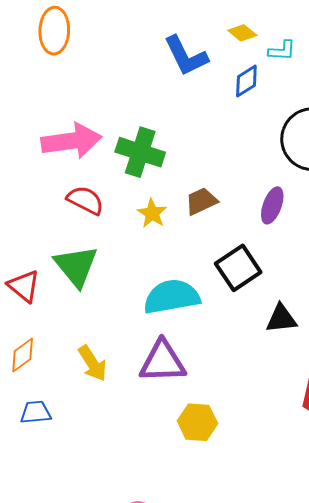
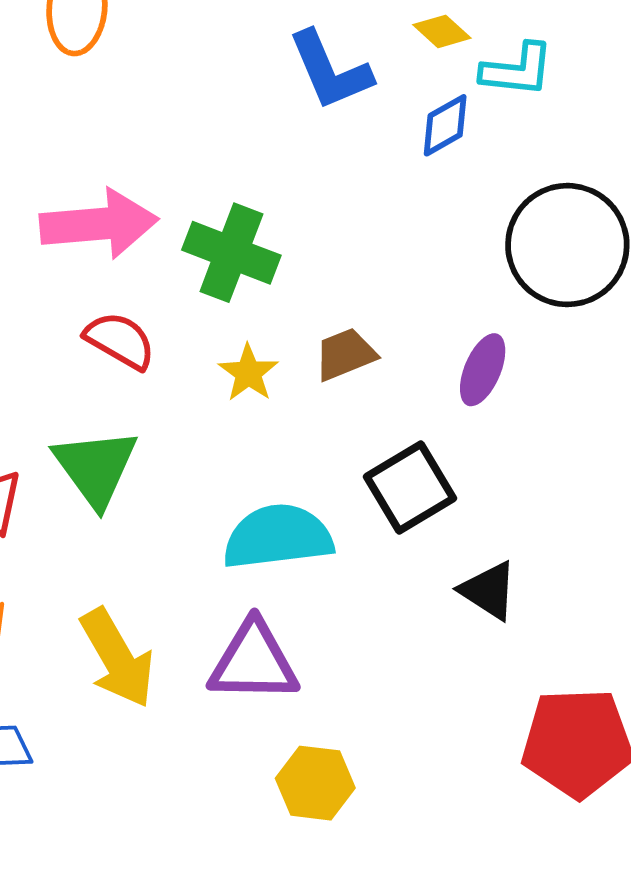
cyan L-shape: (282, 51) -> (517, 70), size x1.4
black triangle: (281, 319) -> (489, 590), turned 36
yellow arrow: (92, 363) -> (117, 658), size x1.4

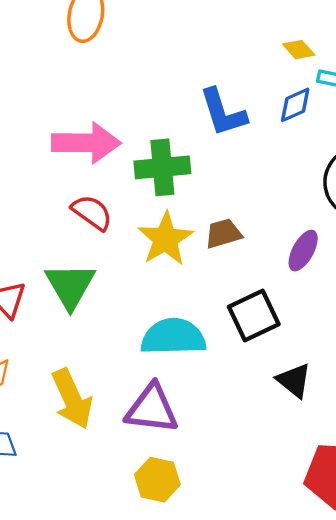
blue L-shape: (330, 70) -> (223, 112), moved
green cross: (231, 253) -> (162, 167), turned -32
yellow star: (248, 373) -> (165, 239), size x1.6
yellow hexagon: (315, 783) -> (157, 480), moved

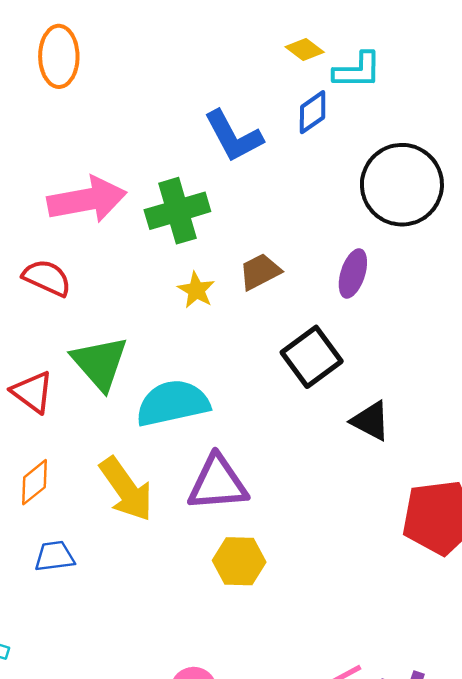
red semicircle: (92, 212) -> (47, 278), moved
yellow star: (165, 239) -> (196, 290), size x0.6
cyan semicircle: (173, 337) -> (173, 403), moved

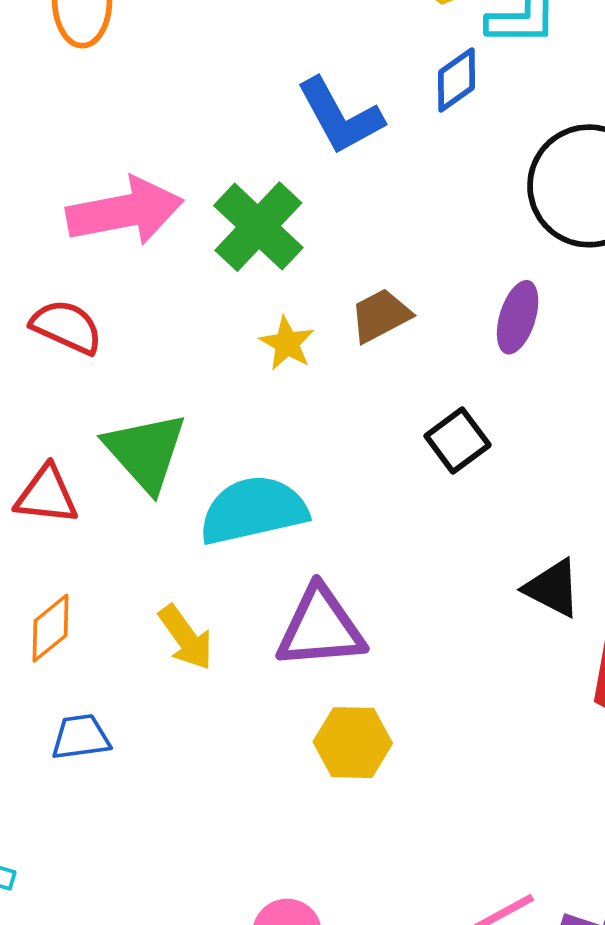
green cross: (177, 211) -> (258, 227), turned -30
black square: (312, 357) -> (458, 441), size x0.7
red triangle: (32, 392) -> (47, 495), turned -30
black triangle: (371, 421) -> (553, 588), moved
yellow arrow: (126, 489) -> (186, 638), size x0.7

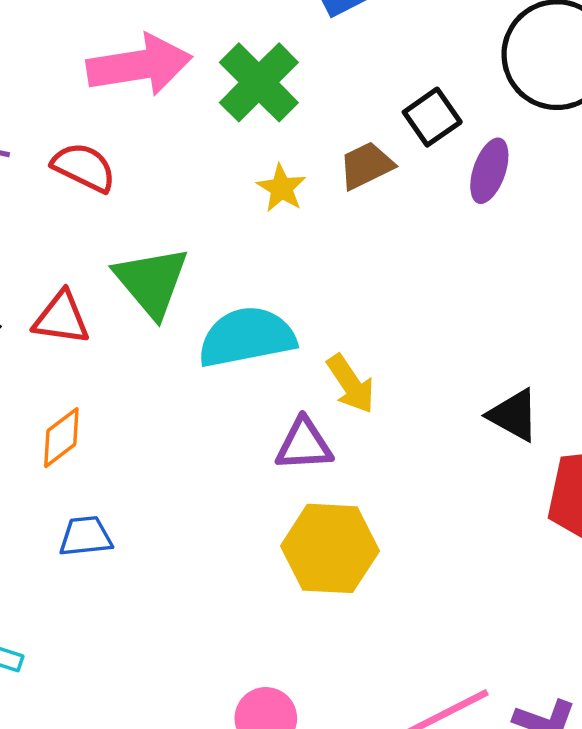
black square: (458, 441) -> (432, 117), moved
purple triangle: (320, 628) -> (304, 445), size x0.7
yellow arrow: (186, 638) -> (351, 384), moved
yellow hexagon: (353, 743) -> (330, 548), size x1.4

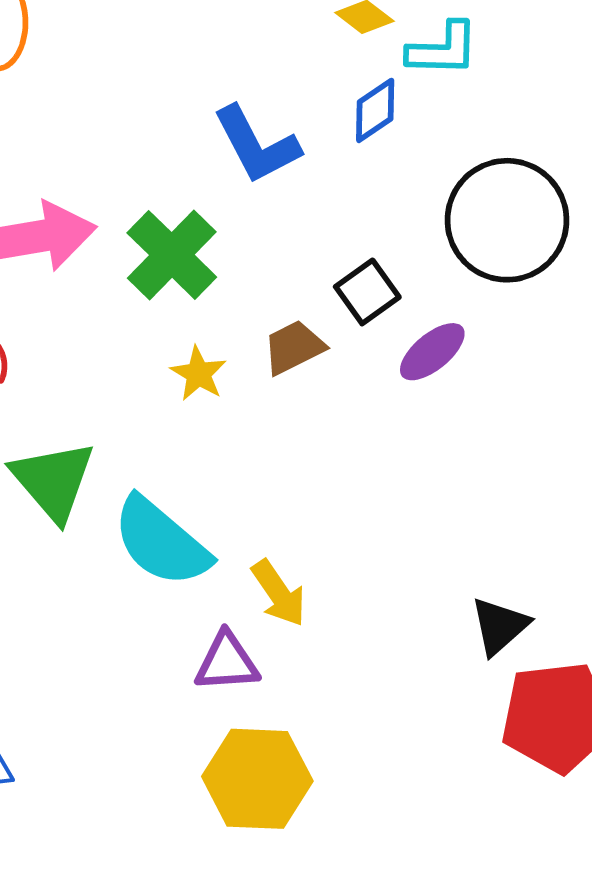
purple ellipse: (489, 171) -> (432, 352), turned 32
cyan semicircle: (247, 337) -> (161, 542), turned -128
black triangle: (514, 415) -> (500, 626), moved, turned 50

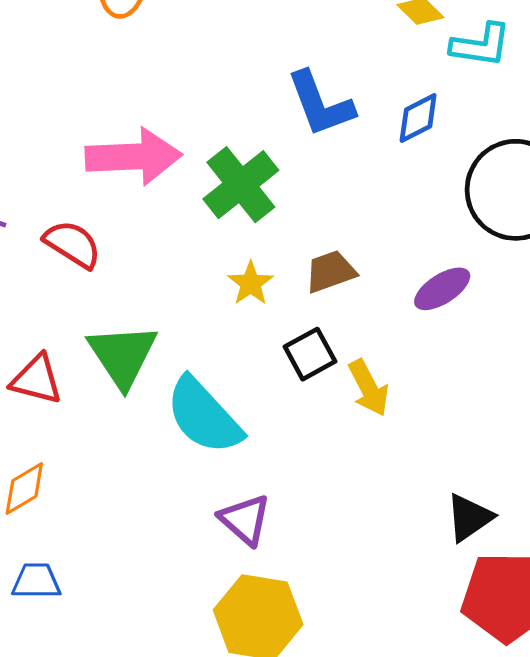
blue diamond: (375, 110) -> (418, 118), moved
black square: (367, 292) -> (310, 354), moved
yellow arrow: (279, 593) -> (369, 388), moved
purple triangle: (227, 662) -> (245, 520), turned 38

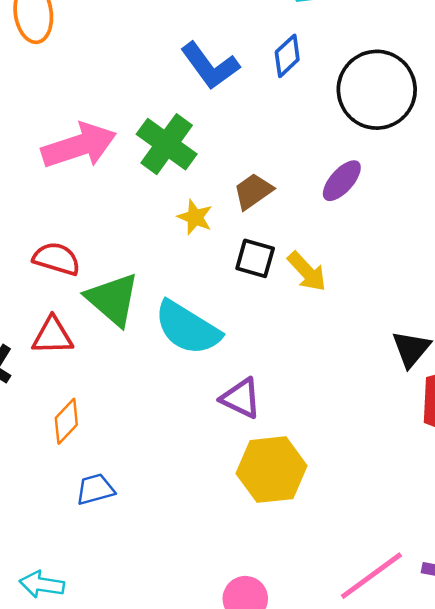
red semicircle: (73, 244) -> (57, 259), moved
black square: (310, 354) -> (255, 258), turned -30

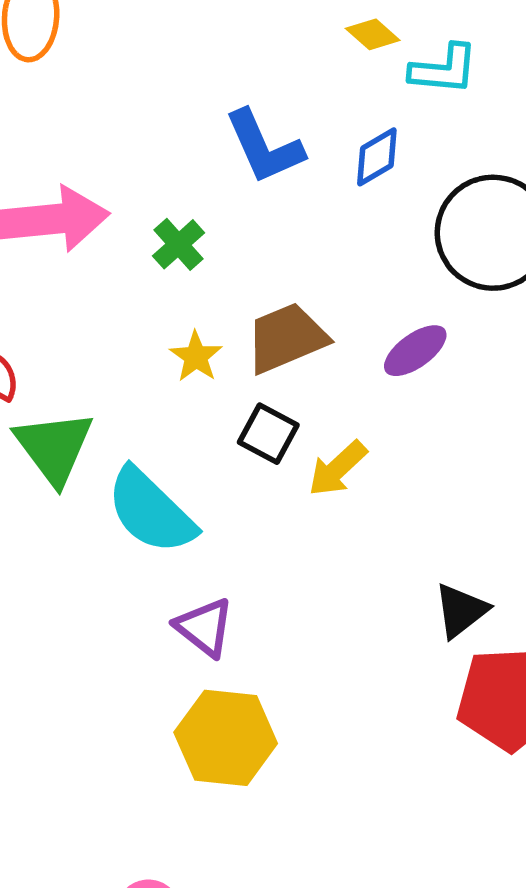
green cross: (167, 144) -> (178, 244), size x0.6
brown trapezoid: (253, 191) -> (286, 338), size x1.4
yellow arrow: (307, 272) -> (337, 469), turned 78

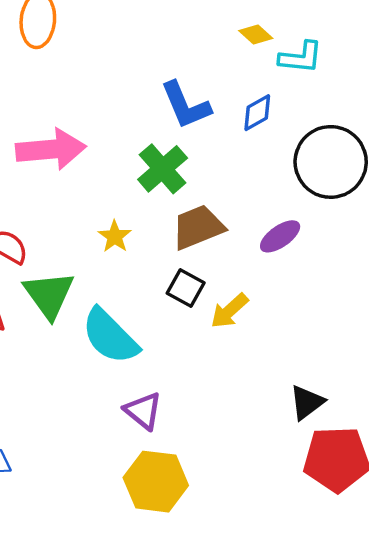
green cross: (178, 244) -> (163, 169), moved, size x1.5
yellow star: (196, 357) -> (115, 236), moved

